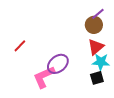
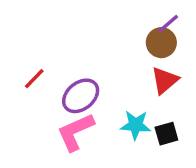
cyan star: (101, 62) -> (136, 125), moved
purple ellipse: (58, 64) -> (81, 96), moved

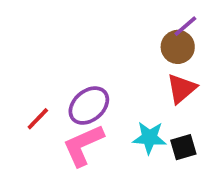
red line: (34, 79) -> (38, 119), moved

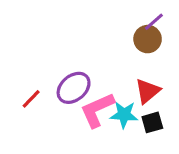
red triangle: (182, 89) -> (148, 91), moved
pink L-shape: (83, 145) -> (97, 110), moved

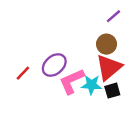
brown circle: (148, 39) -> (107, 44), moved
red triangle: (148, 91) -> (109, 67), size x1.4

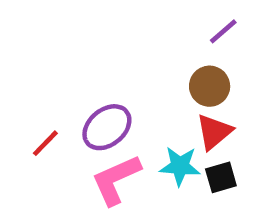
red triangle: (109, 67) -> (214, 132), size x0.7
pink L-shape: (72, 81) -> (116, 180), moved

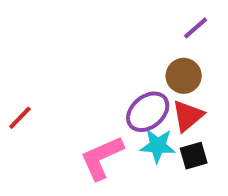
purple ellipse: (107, 127) -> (148, 112), moved
red line: (45, 143) -> (20, 118), moved

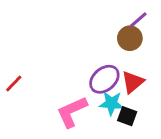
brown circle: (184, 76) -> (130, 38), moved
black square: (194, 156) -> (127, 116), moved, turned 36

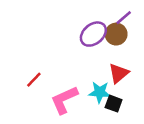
purple ellipse: (104, 79) -> (93, 34), moved
red line: (14, 83) -> (34, 80), moved

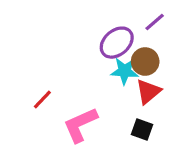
brown circle: (116, 34) -> (145, 62), moved
cyan star: (100, 92) -> (125, 71), moved

